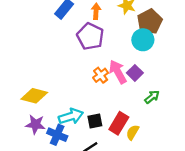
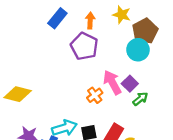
orange cross: (101, 75) -> (95, 95), moved
yellow diamond: (34, 96) -> (18, 94), moved
green arrow: (152, 97) -> (140, 99), moved

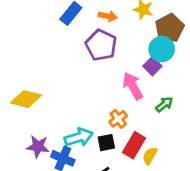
orange arrow: (90, 21) -> (108, 16), turned 98
purple square: (130, 84) -> (152, 66), moved
orange cross: (95, 95) -> (118, 119), moved

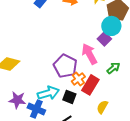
purple pentagon: (101, 45) -> (65, 66), moved
black square: (106, 143) -> (69, 97), turned 32
red rectangle: (134, 145) -> (90, 85), moved

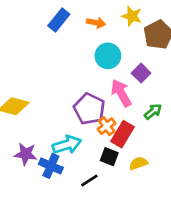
cyan circle: (111, 26) -> (108, 56), moved
black square: (69, 97) -> (109, 157), moved
yellow semicircle: (102, 107) -> (138, 163), turned 40

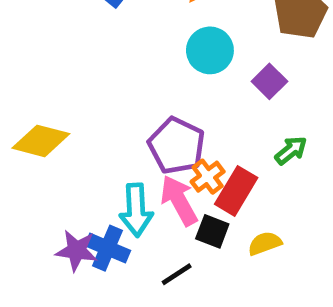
pink arrow: (121, 93) -> (179, 200), moved
cyan arrow: (67, 145) -> (136, 210), turned 104
purple star: (26, 154) -> (77, 250), moved

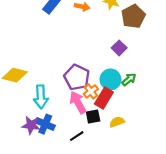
cyan circle: (210, 50) -> (110, 80), moved
cyan arrow: (136, 210) -> (41, 97), moved
black square: (212, 231) -> (93, 116), turned -32

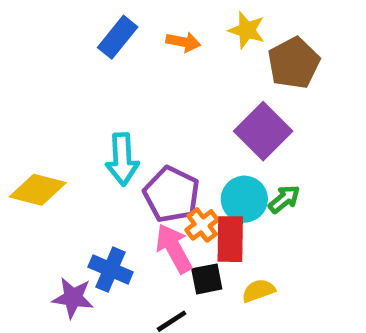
purple square: (119, 48) -> (263, 131), size x1.6
cyan arrow: (41, 97) -> (122, 159), moved
red rectangle: (104, 98) -> (230, 239), turned -30
blue cross: (45, 124) -> (111, 270), moved

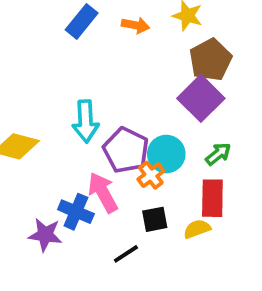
brown pentagon: (294, 63) -> (210, 60), moved
cyan circle: (244, 199) -> (166, 154), moved
red rectangle: (230, 239) -> (212, 198), moved
pink arrow: (174, 248) -> (103, 192), moved

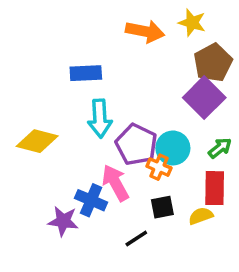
blue rectangle: (82, 21) -> (86, 73), moved, turned 48
orange arrow: (136, 25) -> (145, 31), size x1.5
orange cross: (151, 175) -> (159, 167), turned -30

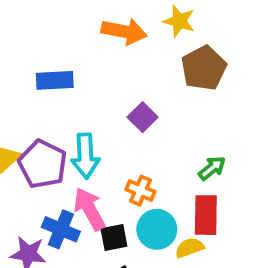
purple square: (204, 98) -> (143, 117), moved, size x0.6
cyan arrow: (100, 118) -> (85, 156), moved
purple pentagon: (136, 145) -> (43, 164), moved
cyan circle: (173, 148) -> (157, 229), moved
black square: (162, 207) -> (114, 238), moved

